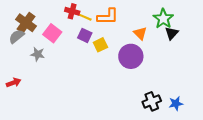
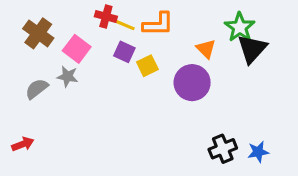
black triangle: (172, 33) -> (252, 49), size x1.5
gray semicircle: (17, 36) -> (37, 89), moved
gray star: (38, 54) -> (67, 76), moved
red arrow: (13, 83) -> (23, 144), moved

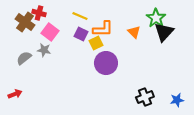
red cross: (106, 16) -> (39, 13), moved
orange L-shape: (158, 24) -> (103, 29), moved
purple circle: (192, 83) -> (106, 63), moved
blue star: (258, 152) -> (177, 100), moved

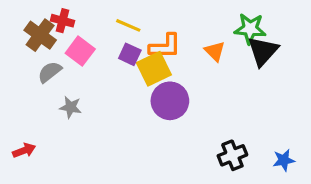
green star: (156, 18) -> (250, 29), turned -30
yellow square: (96, 43) -> (154, 69), size x1.5
gray star: (44, 50) -> (71, 107), moved
gray semicircle: (24, 58) -> (50, 72), moved

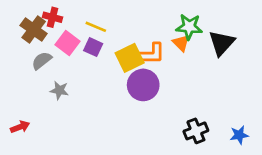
yellow line: (128, 25) -> (96, 27), moved
green star: (250, 29) -> (189, 27), moved
orange L-shape: (165, 46) -> (151, 54), moved
purple square: (130, 54) -> (93, 47), moved

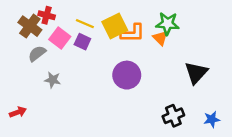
black triangle: (222, 43) -> (196, 73), moved
orange L-shape: (151, 54) -> (133, 33), moved
yellow square: (130, 58) -> (115, 26), moved

